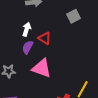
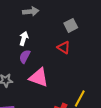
red triangle: (45, 38) -> (64, 47), moved

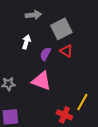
gray square: (71, 25) -> (61, 29), moved, size x1.5
purple semicircle: (25, 56) -> (45, 54), moved

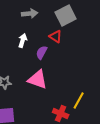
gray square: (61, 29) -> (66, 16), moved
red triangle: (66, 51) -> (56, 36), moved

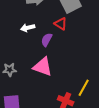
white arrow: (23, 40) -> (28, 28), turned -120

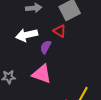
white arrow: (28, 28) -> (27, 35), size x1.5

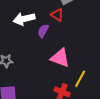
pink triangle: (42, 74) -> (60, 58), moved

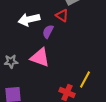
pink triangle: (60, 58) -> (40, 57), moved

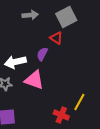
white arrow: (29, 19) -> (15, 62), moved

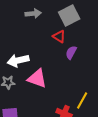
purple semicircle: (42, 54) -> (71, 52), moved

